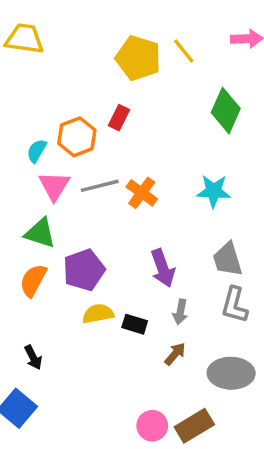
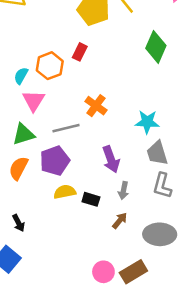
gray line: (100, 186) -> (66, 128), moved
cyan star: (214, 191) -> (147, 122), moved
green triangle: (40, 233) -> (24, 134), turned -35

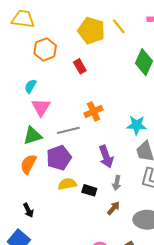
red rectangle: (80, 52) -> (80, 66), turned -56
orange hexagon: (50, 66) -> (45, 49), moved
orange cross: (96, 106) -> (94, 111), turned 30

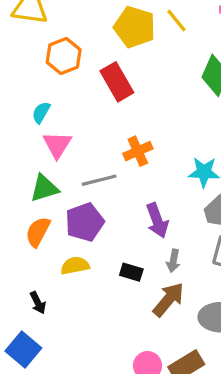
red rectangle: (80, 66) -> (117, 82), size x1.6
yellow semicircle: (67, 184) -> (75, 266), moved
brown arrow: (113, 208) -> (168, 300), size x1.6

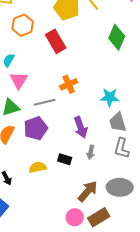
yellow semicircle: (75, 266) -> (38, 167), moved
brown arrow: (168, 300) -> (88, 191), moved

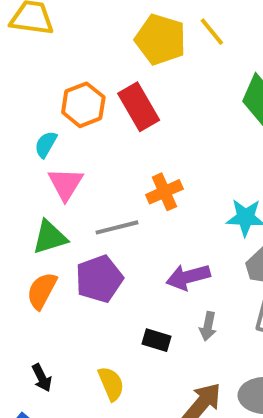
orange hexagon: (23, 25) -> (83, 105), moved
purple arrow: (81, 127) -> (188, 277), turned 95
yellow semicircle: (38, 167) -> (111, 384), moved, turned 78

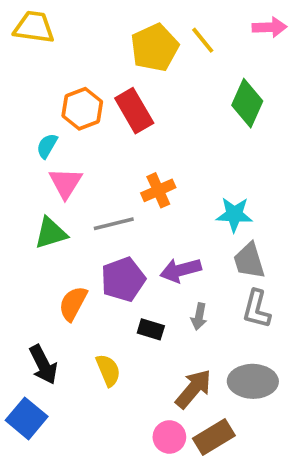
yellow pentagon: (160, 40) -> (155, 48), turned 30
purple pentagon: (99, 279) -> (123, 279), moved
orange semicircle: (42, 291) -> (73, 303), moved
black arrow: (42, 378) -> (43, 365), size x1.5

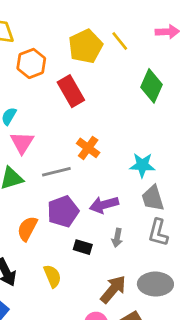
orange hexagon: (82, 109) -> (31, 63), moved
orange cross: (158, 190) -> (88, 148), turned -30

